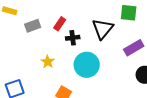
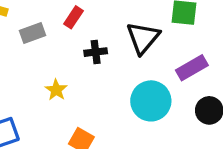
red rectangle: (60, 24) -> (74, 17), moved
cyan circle: (87, 65) -> (151, 101), moved

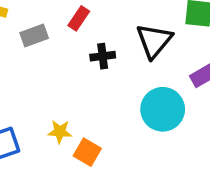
yellow star: (56, 90) -> (60, 132), moved, turned -30

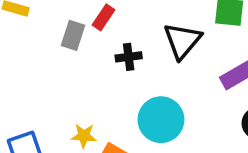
gray rectangle: (34, 36) -> (73, 35), moved, turned -52
cyan circle: (163, 109) -> (161, 120), moved

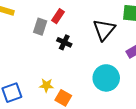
black cross: (129, 57) -> (64, 42), moved, turned 32
cyan circle: (161, 120) -> (106, 78), moved

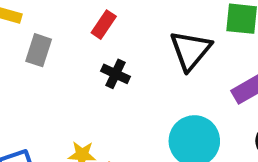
gray rectangle: (40, 27) -> (39, 50), moved

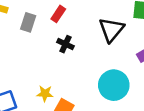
gray rectangle: (39, 50) -> (28, 22), moved

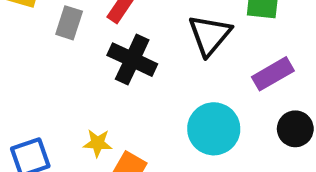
black cross: (65, 44) -> (132, 60), size x1.6

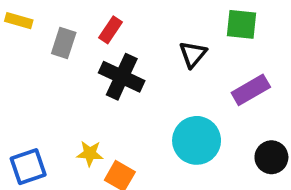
black triangle: (210, 35) -> (193, 54), size x0.7
black circle: (295, 129) -> (271, 157), moved

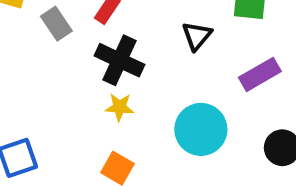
gray rectangle: (64, 43) -> (56, 24), turned -52
yellow star: (90, 154) -> (119, 107), moved

